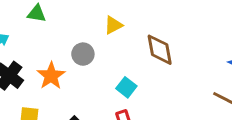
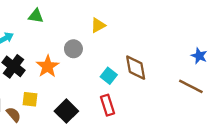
brown diamond: (160, 50) -> (136, 68), moved

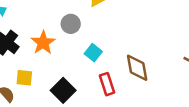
brown diamond: (136, 68) -> (137, 68), moved
cyan square: (109, 76) -> (93, 53), moved

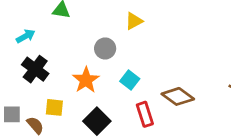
orange star: (43, 43) -> (86, 80), moved
brown diamond: (137, 68) -> (178, 96), turned -44

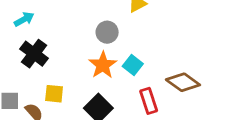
orange star: (86, 80) -> (103, 65), moved

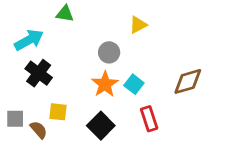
cyan arrow: (24, 19) -> (29, 40), size x1.5
brown diamond: (183, 82) -> (188, 81), moved, turned -52

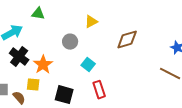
brown diamond: (188, 81) -> (127, 40), moved
orange star: (105, 84) -> (43, 65), moved
black square: (101, 126) -> (64, 95), turned -30

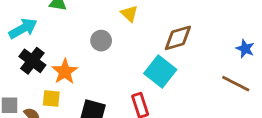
yellow triangle: (91, 22) -> (129, 14), turned -48
cyan square: (88, 65) -> (160, 72), moved, size x1.6

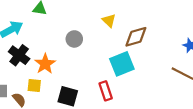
yellow triangle: (129, 14) -> (109, 21), moved
cyan square: (160, 72) -> (122, 64), turned 30

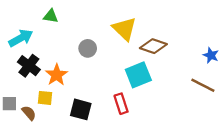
yellow triangle: (109, 21) -> (125, 29), size x1.6
brown diamond: (136, 37) -> (153, 46), turned 35

